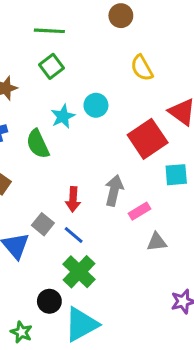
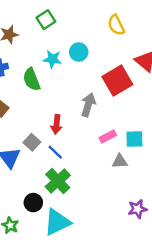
cyan star: (63, 116) -> (52, 59), turned 30
cyan square: (176, 175) -> (134, 139), moved
gray arrow: (114, 190) -> (88, 105), moved

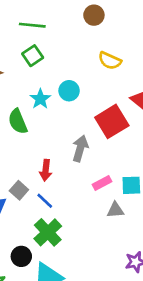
yellow semicircle: (116, 25) -> (110, 61), turned -40
cyan star: (52, 59) -> (40, 99), turned 30

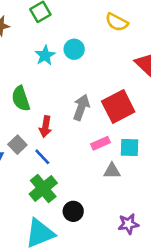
green semicircle: (18, 121) -> (21, 99), moved
red square: (112, 121) -> (118, 107), moved
black circle: (21, 256) -> (73, 211), moved

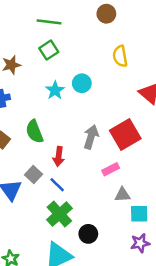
yellow semicircle: (117, 22) -> (120, 56), turned 55
cyan square: (129, 148) -> (139, 214), moved

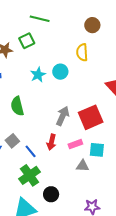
brown circle: (106, 14) -> (92, 25), moved
green square: (49, 50) -> (27, 41), moved
yellow semicircle: (120, 56) -> (82, 52), moved
red arrow: (59, 156) -> (51, 142), moved
cyan square: (139, 214) -> (97, 150), moved

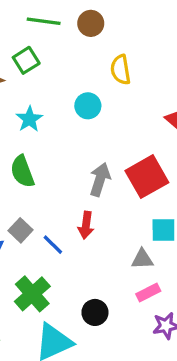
brown circle: (92, 25) -> (91, 23), moved
cyan star: (38, 75) -> (29, 119), moved
pink rectangle: (75, 144) -> (148, 293), moved
green cross: (30, 175) -> (32, 294), moved

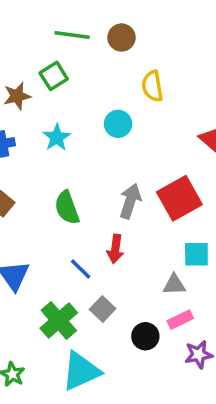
green semicircle: (22, 171) -> (67, 208), moved
gray square: (21, 230) -> (103, 309), moved
black circle: (95, 312) -> (145, 336), moved

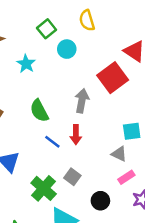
green square: (54, 76) -> (47, 29), moved
red square: (179, 198) -> (113, 78), moved
blue line: (81, 269) -> (52, 142), moved
gray triangle: (174, 285) -> (119, 154), turned 35
black circle: (145, 336) -> (100, 201), moved

